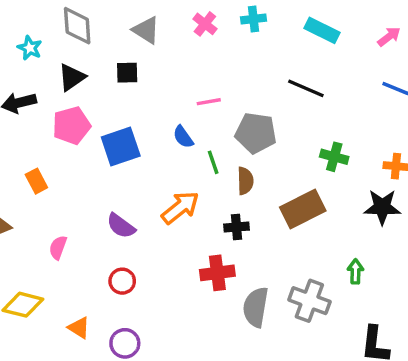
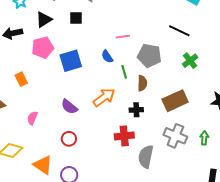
green cross: (334, 157) -> (190, 61), moved, turned 35
gray cross: (309, 301) -> (175, 136), moved
orange triangle: (79, 328) -> (43, 165), size x1.5

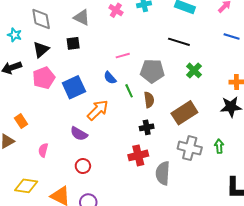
orange rectangle: (21, 79) -> (21, 121), moved
orange arrow: (104, 97) -> (98, 110), moved

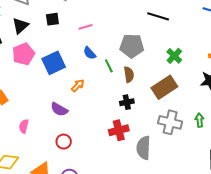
pink line: (123, 56) -> (86, 27), moved
green cross: (194, 70) -> (174, 56), moved
orange arrow: (98, 110) -> (78, 86), size x0.6

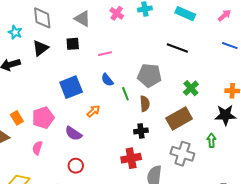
pink pentagon: (23, 54) -> (43, 118), moved
green arrow: (199, 120) -> (211, 140), moved

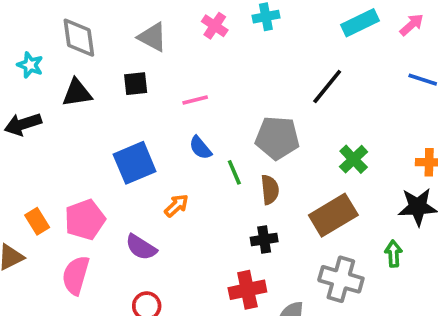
cyan rectangle: (185, 14) -> (360, 23), moved, turned -48
black triangle: (40, 48) -> (77, 93), turned 30
black line: (177, 48) -> (327, 86), turned -70
pink semicircle: (37, 148) -> (76, 275), size x1.5

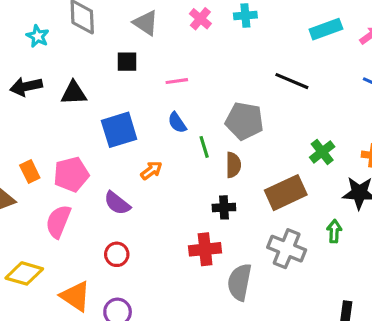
black line: (327, 86) -> (292, 81), turned 68
black triangle: (77, 93) -> (74, 93), moved
green cross: (354, 159) -> (322, 152), moved

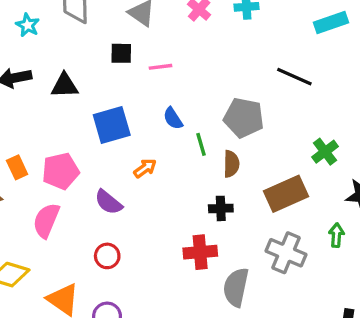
pink line: (177, 81) -> (160, 67), moved

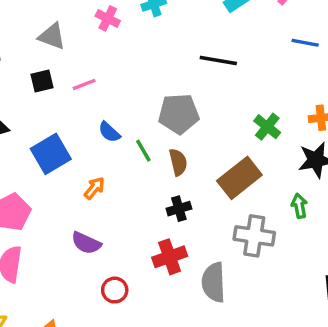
purple semicircle: (108, 202) -> (86, 243), moved
red circle: (107, 256) -> (115, 290), moved

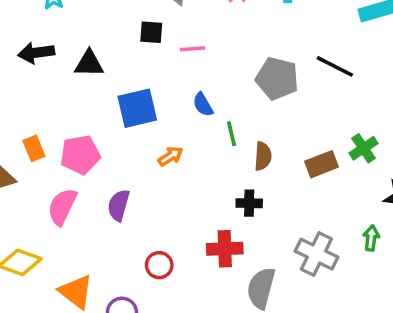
gray pentagon: (179, 114) -> (277, 78), moved
brown rectangle: (239, 178) -> (321, 164), moved, size x0.7
purple semicircle: (86, 243) -> (119, 205), moved, turned 64

